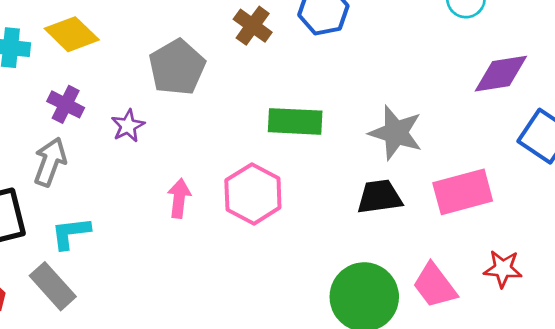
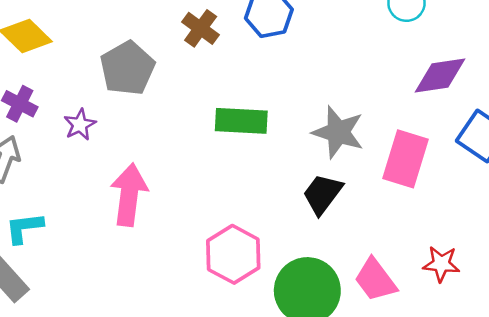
pink rectangle: (463, 192) -> (405, 159), moved, turned -58
pink hexagon: (253, 194) -> (233, 254), moved
black trapezoid: (380, 197) -> (322, 194), turned -45
pink arrow: (179, 198) -> (129, 195), size x1.6

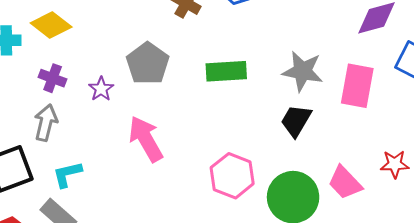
gray pentagon: (127, 68) -> (148, 63), moved
pink arrow: (129, 195) -> (146, 139), turned -30

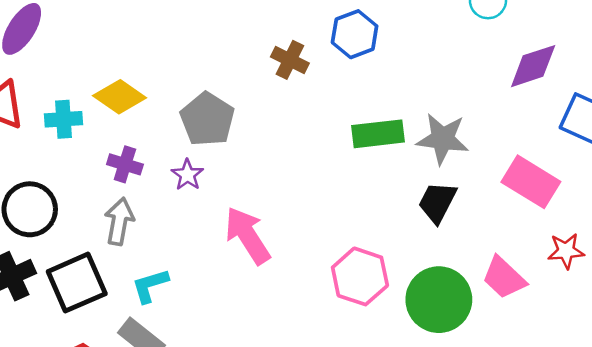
gray pentagon: (148, 63) -> (207, 119), moved
green rectangle: (226, 71) -> (378, 134), moved
pink rectangle: (357, 86) -> (531, 182), moved, turned -66

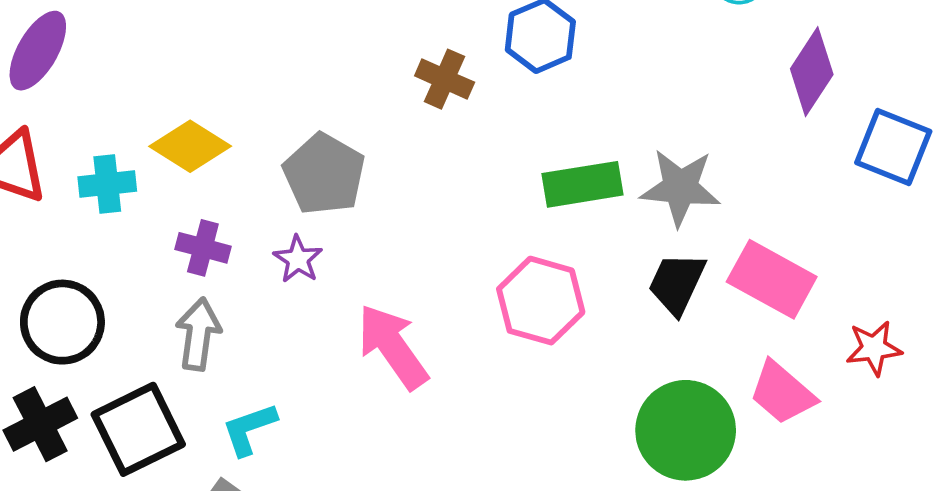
purple diamond: (533, 66) -> (812, 72), turned -36
pink rectangle: (531, 182) -> (772, 279), moved
pink hexagon: (360, 276) -> (541, 301), moved

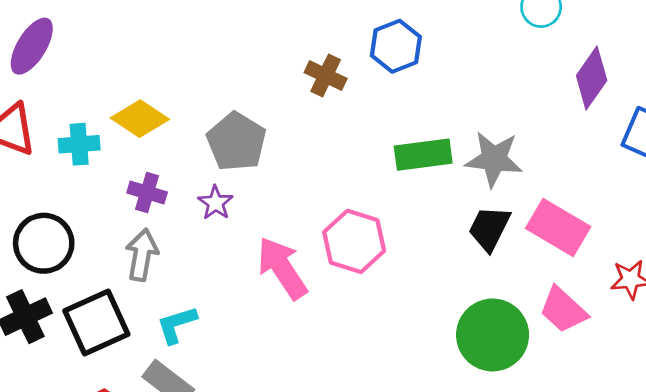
pink hexagon: (541, 301) -> (354, 241), moved

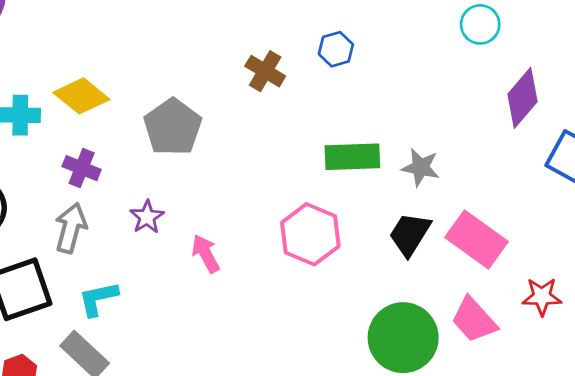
blue hexagon: (396, 46) -> (336, 49), size x0.7
gray star: (494, 159) -> (421, 167), size x0.7
purple star: (216, 203) -> (147, 217), moved
pink hexagon: (354, 241) -> (310, 234), moved
pink arrow: (282, 268) -> (206, 254), size x0.6

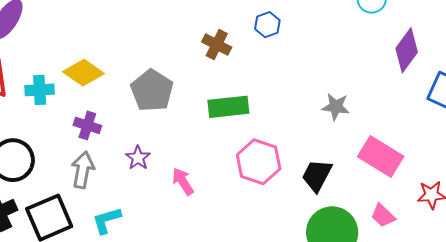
green rectangle: (352, 157) -> (228, 107), moved
black trapezoid: (410, 234) -> (317, 175), moved
pink trapezoid: (474, 320) -> (383, 216), size x0.7

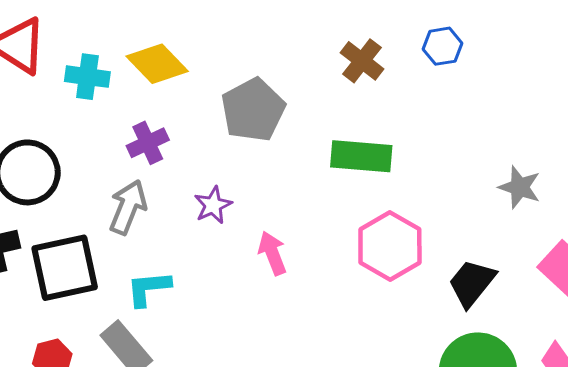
purple cross: (87, 125) -> (148, 143), turned 36

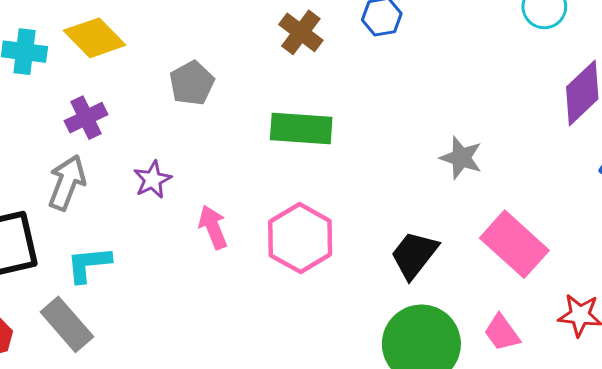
gray pentagon: (253, 110) -> (192, 83), size x0.7
pink hexagon: (390, 246) -> (300, 238), moved

